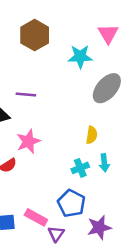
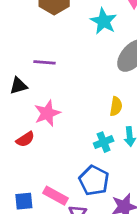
cyan star: (80, 57) -> (104, 21), turned 30

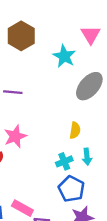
blue pentagon: (94, 181) -> (71, 189), moved

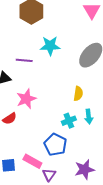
cyan star: (64, 56) -> (50, 46), moved, turned -30
blue pentagon: (71, 189) -> (55, 145), moved

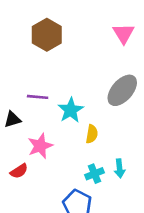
cyan star: (50, 46) -> (71, 110), moved, turned -30
yellow semicircle: (78, 94) -> (92, 134), moved

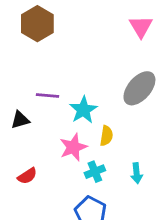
brown hexagon: (47, 35) -> (37, 24), moved
pink star: (40, 146) -> (73, 147), moved
cyan cross: (94, 174) -> (95, 172), moved

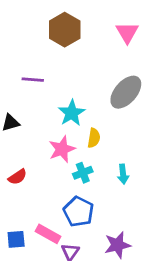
brown hexagon: (37, 24) -> (65, 30), moved
purple line: (47, 95) -> (33, 80), moved

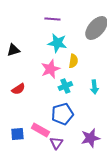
purple line: (33, 80) -> (52, 19), moved
cyan star: (72, 113) -> (57, 43), turned -30
blue pentagon: (79, 212) -> (62, 114), turned 30

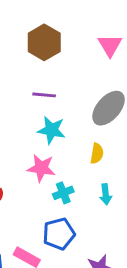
yellow semicircle: (73, 61) -> (97, 153), moved
pink star: (50, 69) -> (41, 168), turned 30

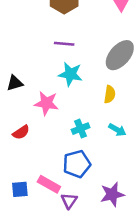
pink star: (41, 168) -> (46, 103), moved
cyan arrow: (106, 194) -> (117, 130), turned -54

